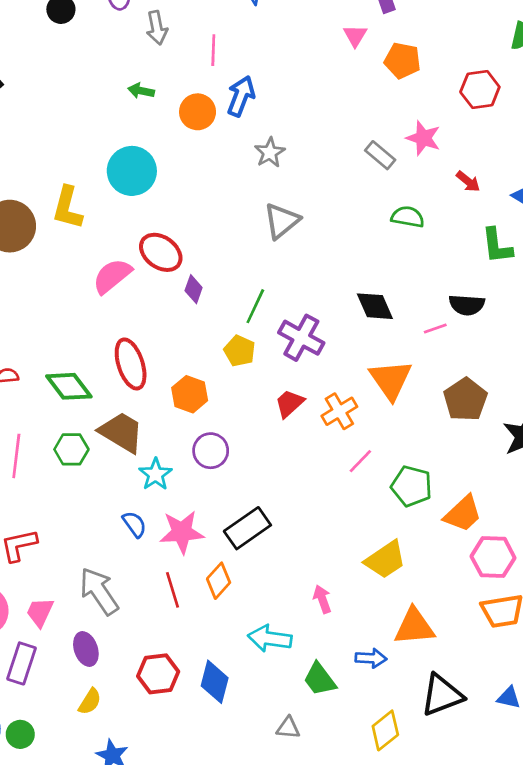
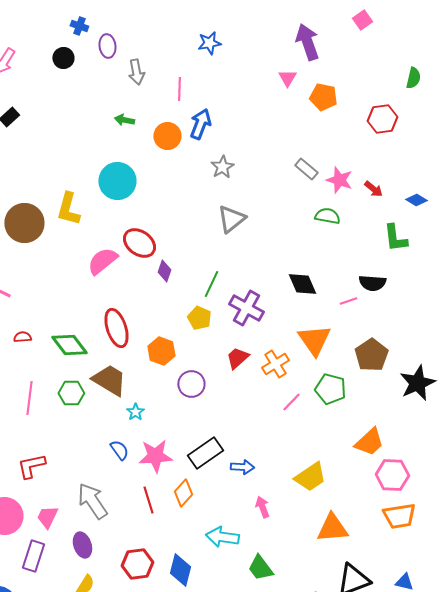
pink star: (423, 138) -> (339, 180), moved
purple circle: (211, 451) -> (191, 384), moved
cyan star: (155, 474) -> (135, 412), size x0.7
green pentagon: (412, 486) -> (330, 389), moved
blue arrow: (371, 658) -> (242, 467), moved

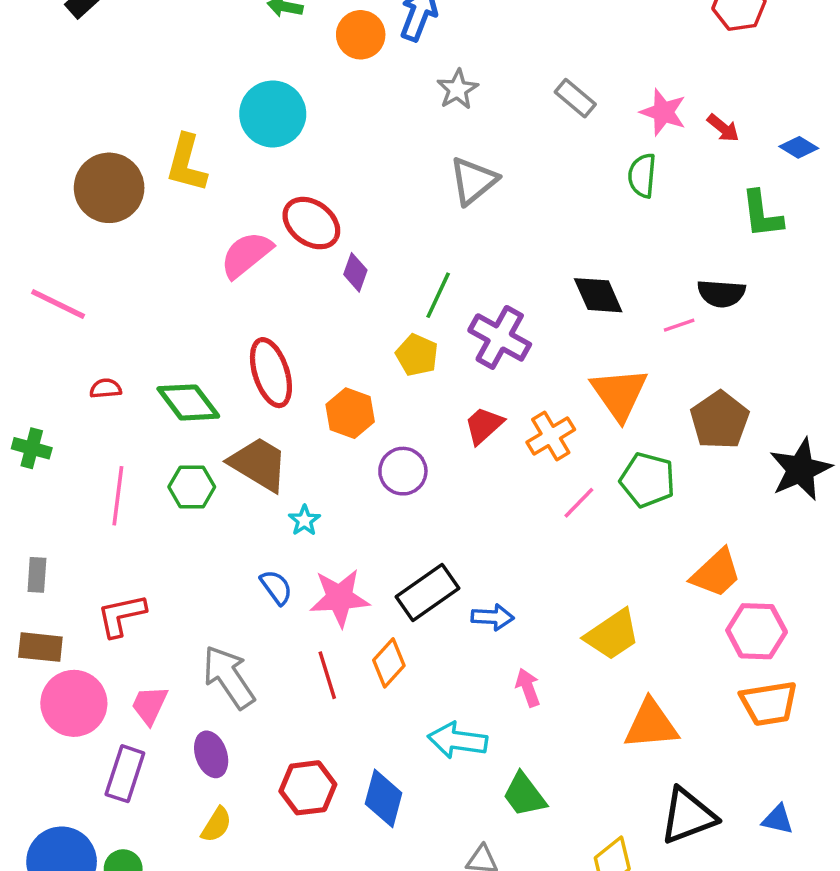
gray rectangle: (306, 169) -> (575, 98), moved
green semicircle: (327, 216) -> (642, 176), turned -95

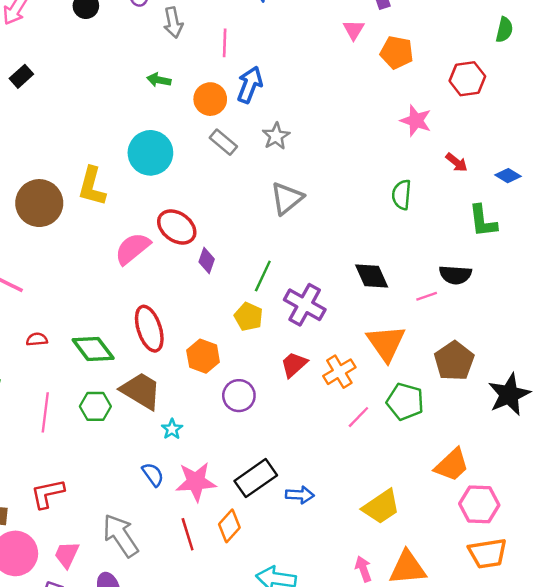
gray rectangle: (575, 98) -> (223, 142), moved
pink star: (663, 112) -> (416, 121), moved
pink arrow: (528, 688) -> (363, 569), moved

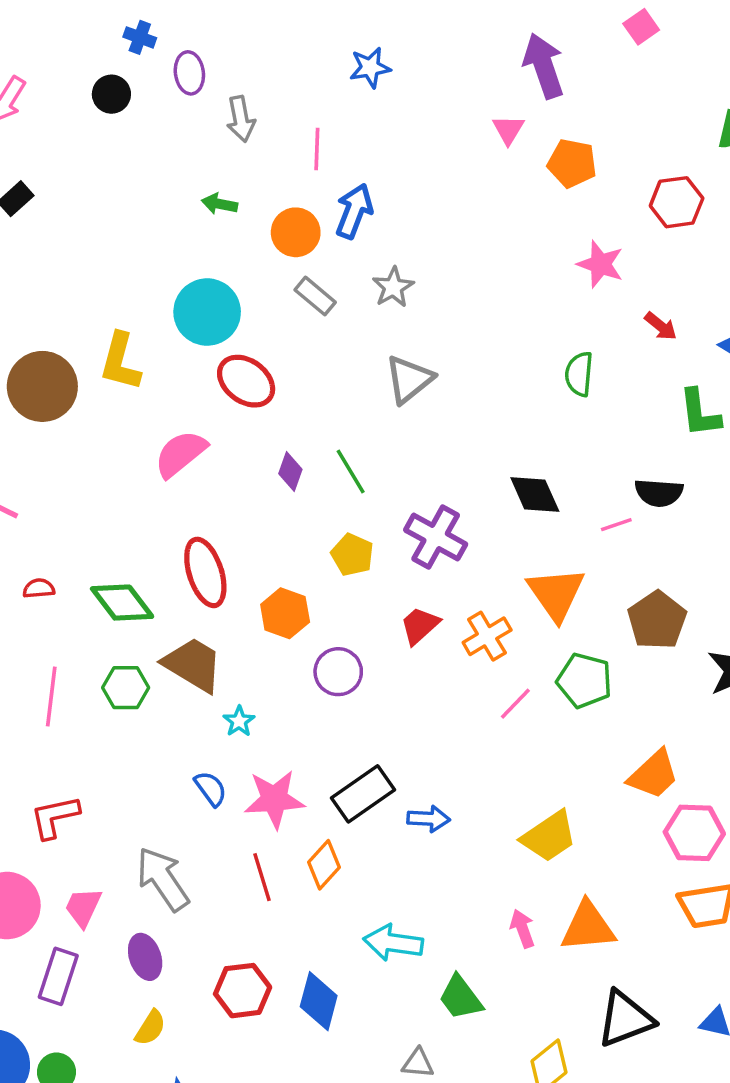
red ellipse: (177, 227) -> (246, 381), moved
green line: (263, 276) -> (351, 471), moved, turned -56

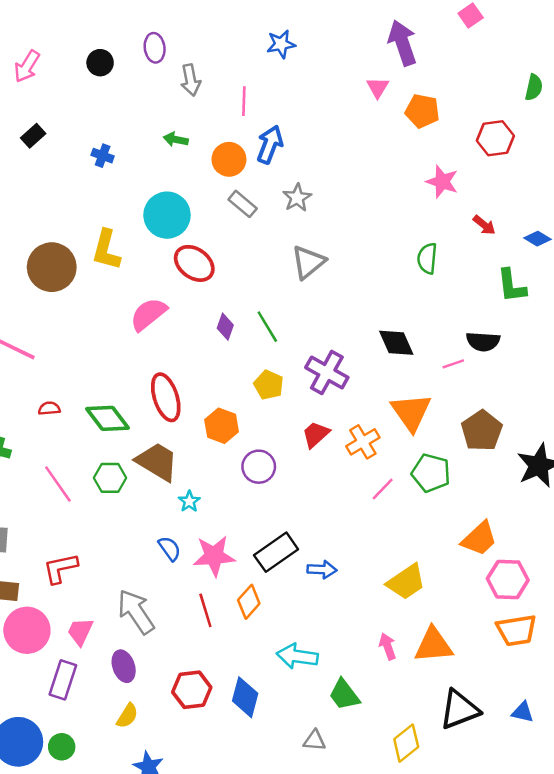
blue cross: (140, 37) -> (103, 156), moved
pink line: (51, 696) -> (58, 484), turned -42

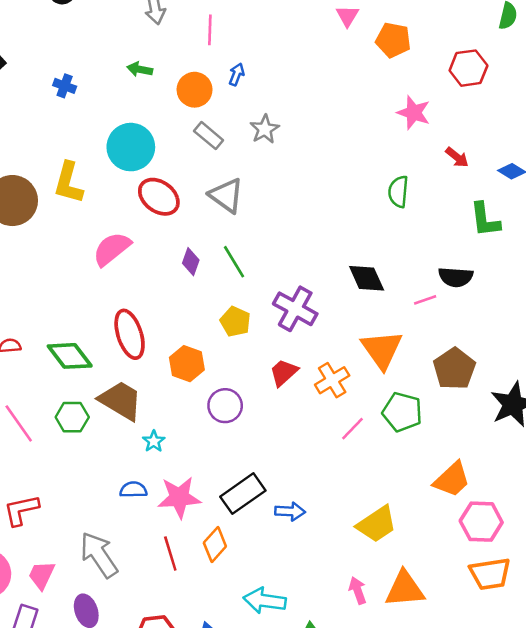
blue arrow: (270, 144) -> (237, 74), size x0.6
gray triangle: (308, 262) -> (226, 195), moved, turned -45
blue semicircle: (169, 548) -> (133, 490), turned -55

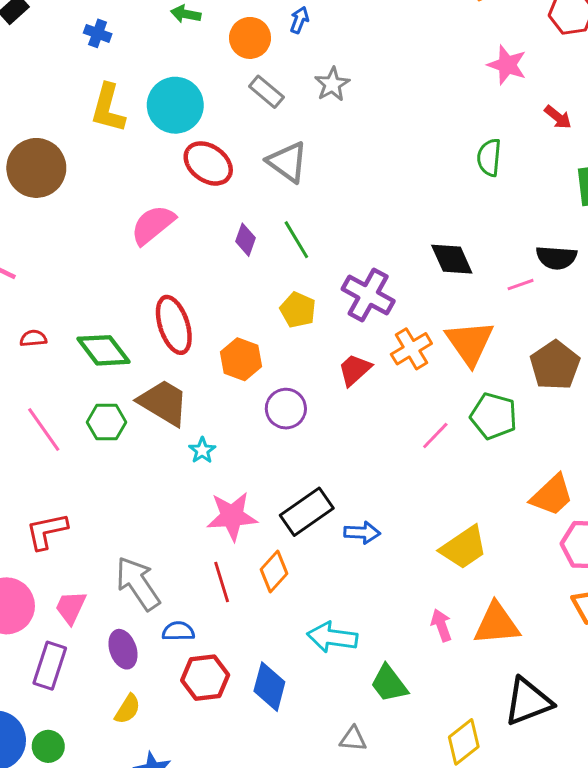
yellow L-shape: (68, 183) -> (108, 108), moved
orange cross: (332, 380) -> (411, 349), moved
blue semicircle: (133, 490) -> (178, 631), moved

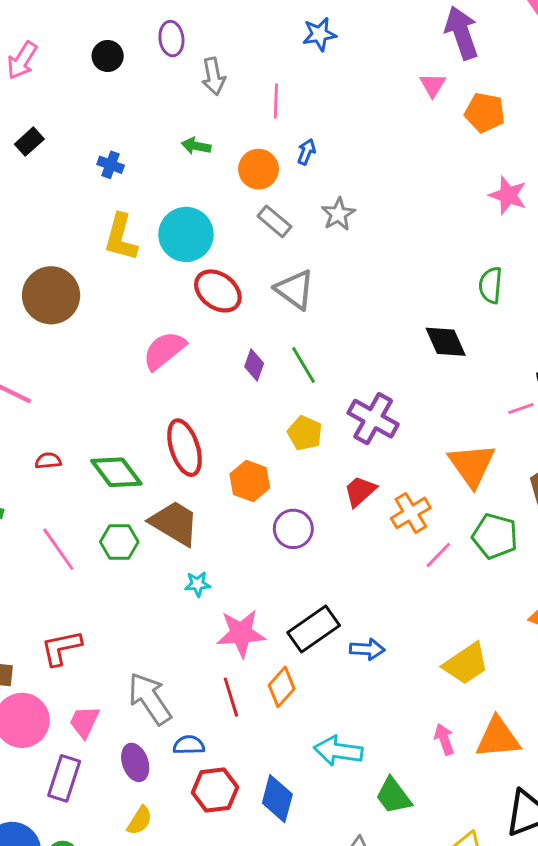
black diamond: (452, 259) -> (446, 342), moved
orange cross: (411, 349) -> (411, 513), moved
cyan star: (202, 450) -> (198, 584), moved, turned 30

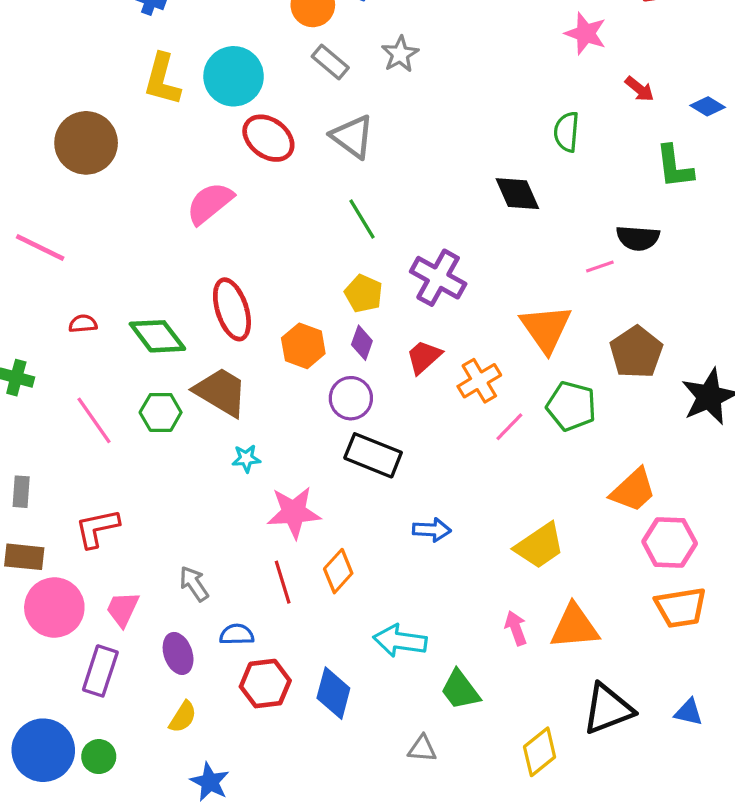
purple diamond: (254, 365) -> (362, 343), moved
black rectangle: (314, 629) -> (373, 455), moved, turned 57
gray arrow: (150, 699) -> (194, 584), size x0.6

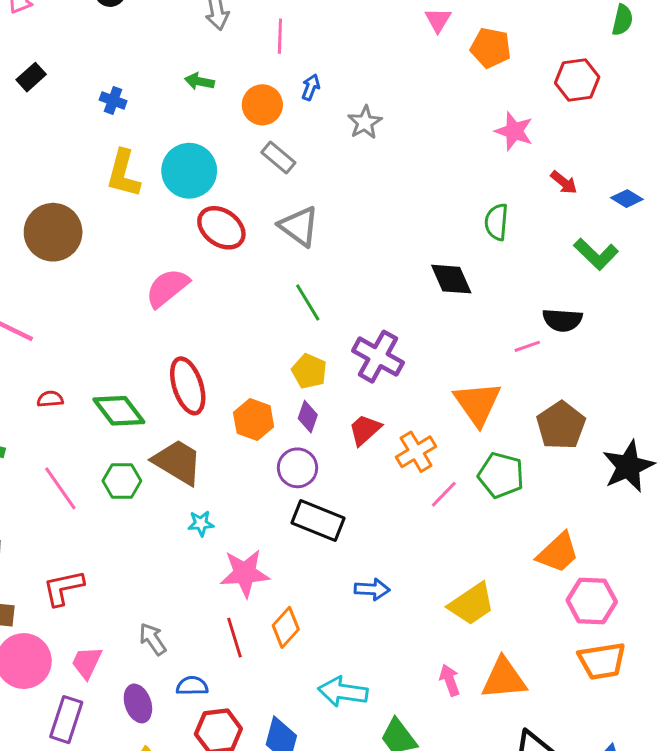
gray star: (400, 54) -> (365, 122), moved
green L-shape: (674, 167) -> (596, 254), turned -39

